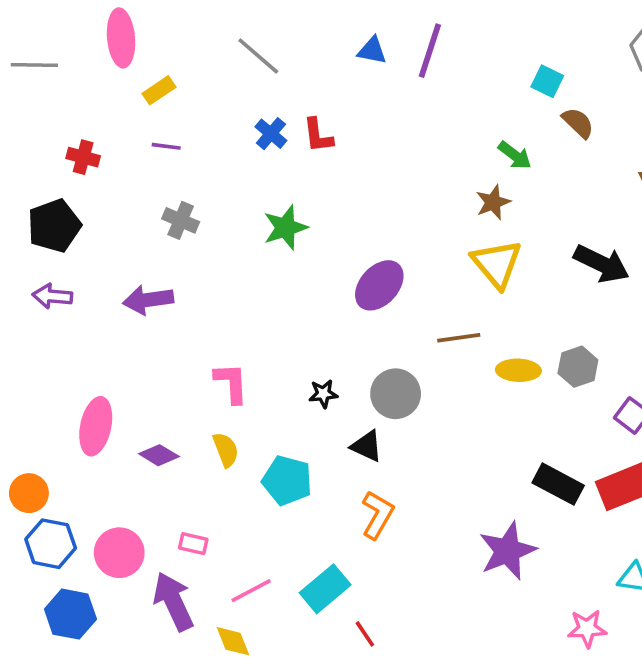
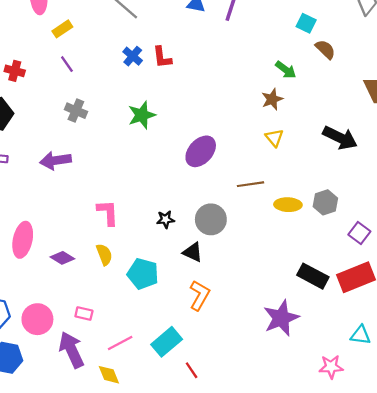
purple line: (166, 146) -> (67, 64), turned 48
yellow triangle: (497, 264) -> (274, 138), size x0.6

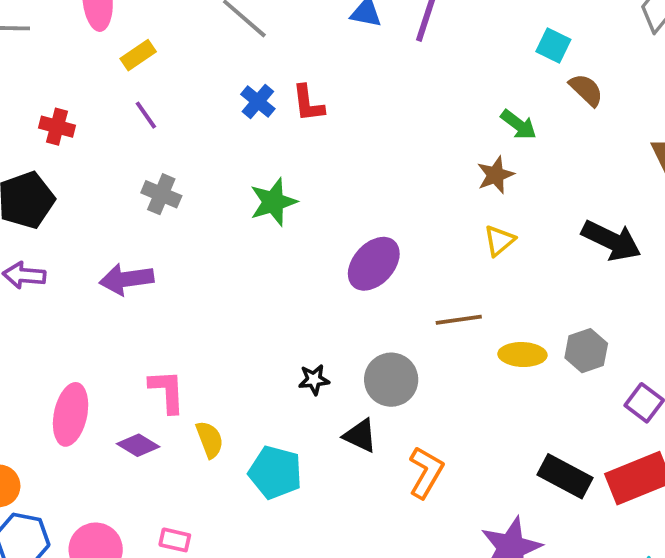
yellow triangle: (274, 138) -> (499, 241), turned 30
pink L-shape: (108, 213) -> (167, 391), moved
orange L-shape: (200, 295) -> (426, 472), moved

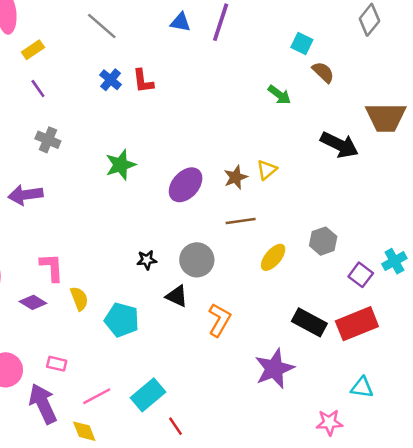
brown star: (495, 175) -> (236, 177), moved
green star: (273, 202) -> (121, 165), moved
black arrow: (611, 241) -> (339, 145), moved
yellow ellipse: (522, 355) -> (273, 257), moved, turned -52

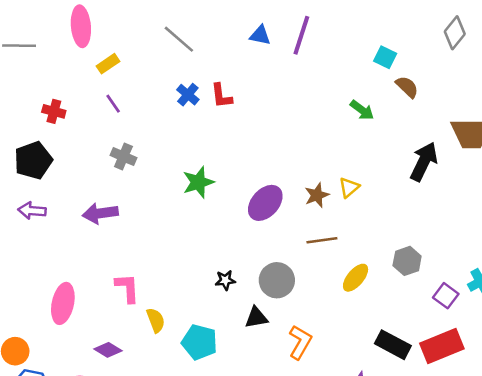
black arrow: (339, 145) -> (424, 162), turned -90
black triangle: (177, 296) -> (256, 318), turned -35
purple diamond: (33, 302) -> (108, 350), moved

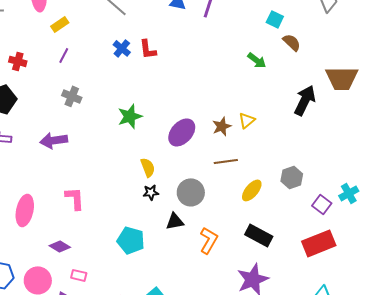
purple line: (113, 104) -> (64, 55), turned 63
yellow semicircle: (156, 320) -> (148, 167), moved
black rectangle: (393, 345) -> (259, 235), moved

